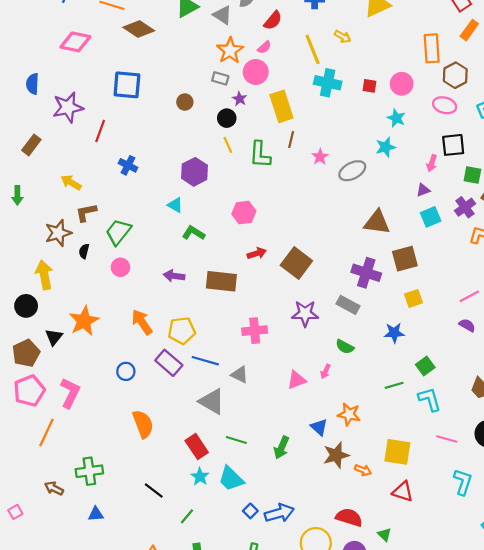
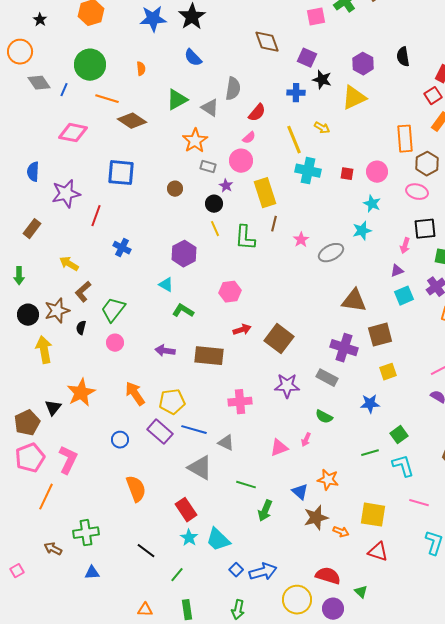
orange star: (230, 51) -> (195, 141), moved
brown L-shape: (86, 213) -> (83, 292), turned -30
black circle: (26, 306) -> (28, 315), moved
green line: (236, 440) -> (246, 485), moved

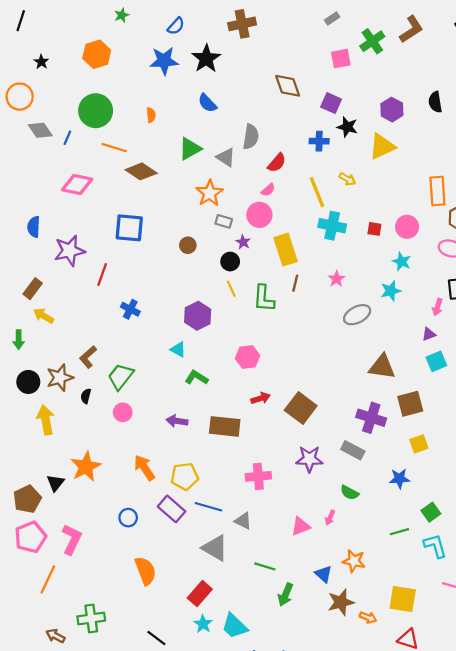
pink star: (301, 240) -> (336, 279), moved
yellow arrow: (69, 264) -> (44, 316), moved
red rectangle: (186, 510) -> (200, 594), turned 75

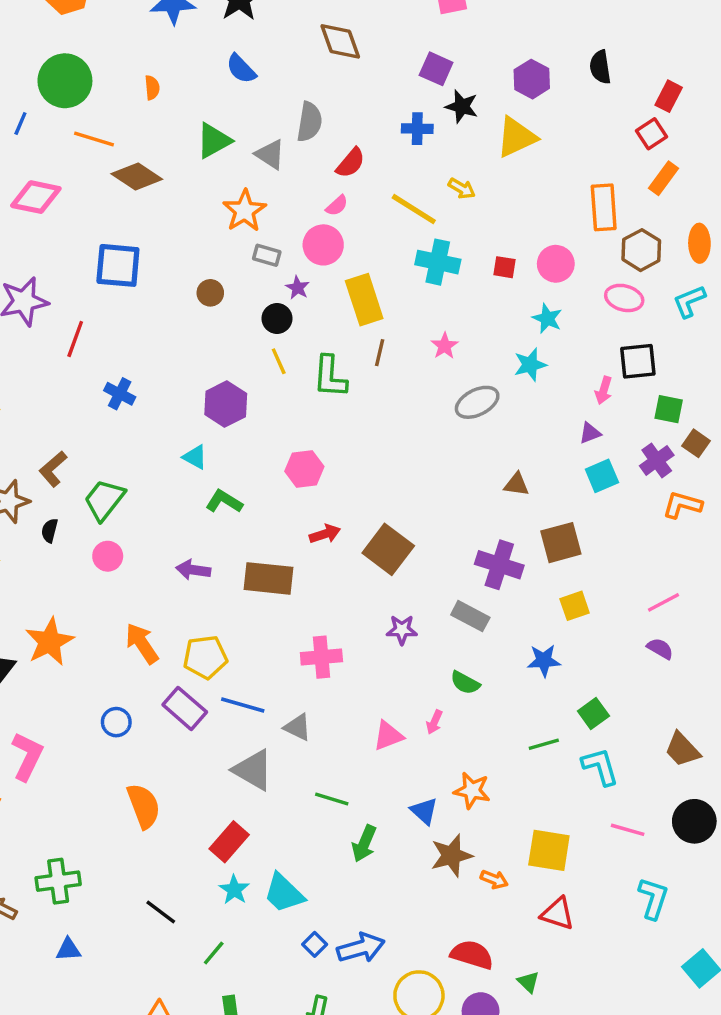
brown diamond: (288, 86) -> (340, 41), moved
yellow line: (317, 192) -> (414, 209), turned -36
brown triangle: (382, 367) -> (516, 484), size x0.6
purple star: (309, 459) -> (402, 630), size x0.7

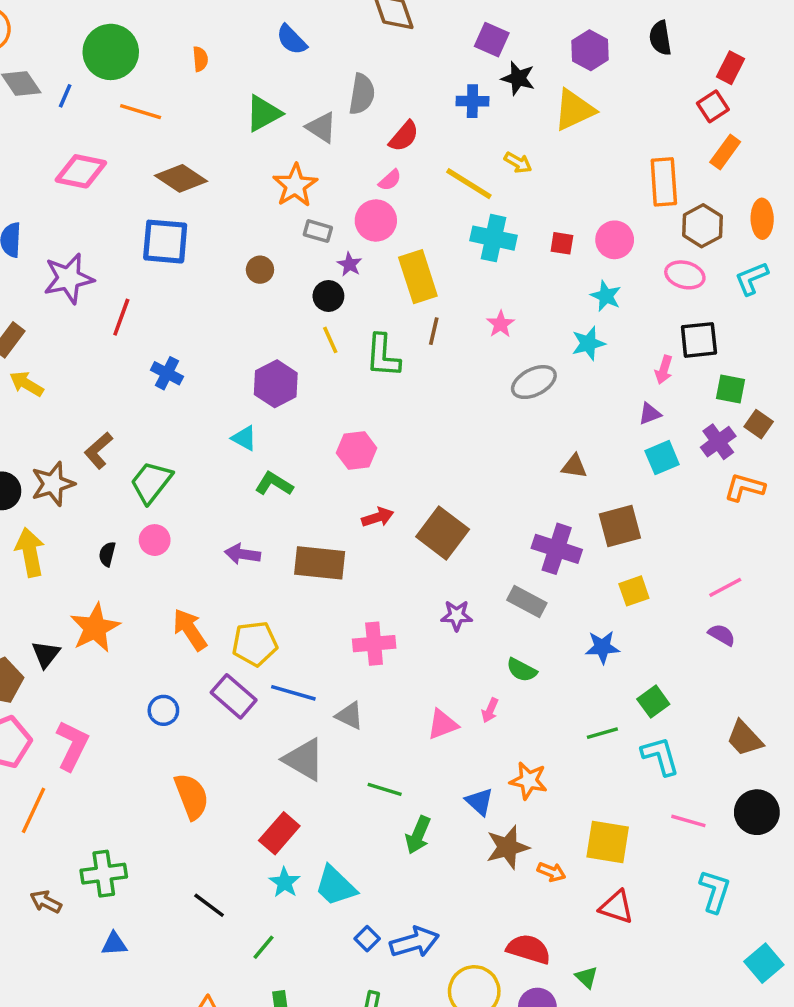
brown diamond: (137, 177) -> (181, 178), moved
black semicircle: (50, 531) -> (107, 554), moved

